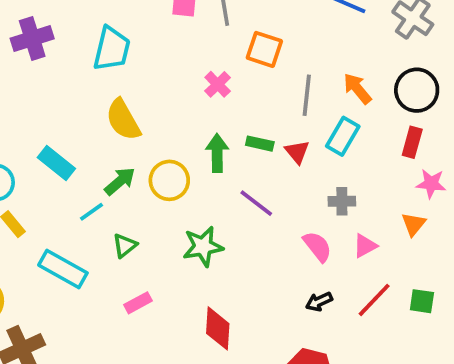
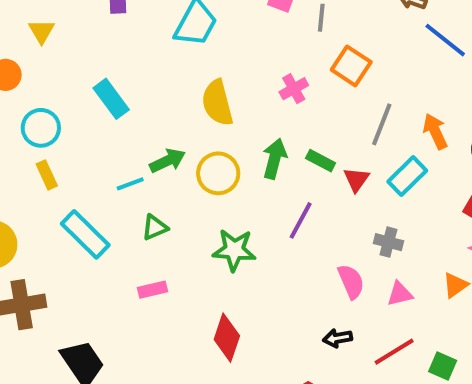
yellow semicircle: (123, 120) -> (217, 103), moved
cyan rectangle: (56, 163) -> (111, 99), moved
purple line: (256, 203) -> (301, 220), turned 66

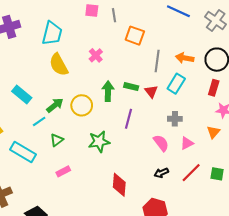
pink cross: (294, 89) -> (96, 55), moved
cyan rectangle: (111, 99) -> (22, 94), moved
yellow semicircle: (217, 103) -> (59, 65), moved
orange arrow: (435, 131) -> (185, 58), turned -42
red diamond: (227, 338) -> (119, 185), moved

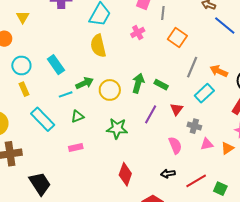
pink cross: (96, 55) -> (138, 33), moved
red triangle: (151, 92) -> (177, 109), moved
pink triangle: (187, 143) -> (207, 144), moved

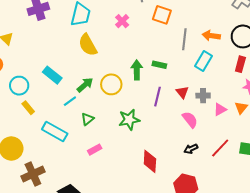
red triangle: (177, 109) -> (182, 92), moved

